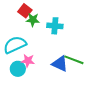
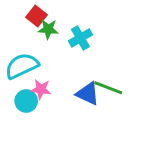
cyan cross: (55, 26) -> (80, 38), turned -35

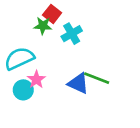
red square: (36, 16) -> (52, 14), moved
pink star: (41, 89) -> (36, 79), turned 30

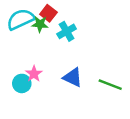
cyan semicircle: (19, 58) -> (21, 19), moved
green line: (97, 78) -> (110, 85), moved

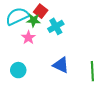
pink star: (34, 74) -> (28, 38), moved
green line: (110, 85) -> (92, 71), turned 66

